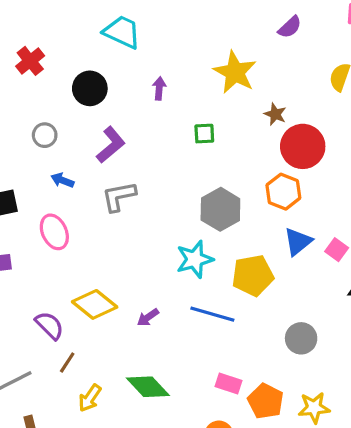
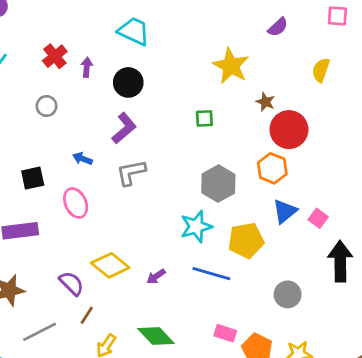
black circle: (90, 88) -> (128, 82), moved
purple arrow: (159, 88) -> (87, 67), moved
gray circle: (45, 135) -> (47, 106), moved

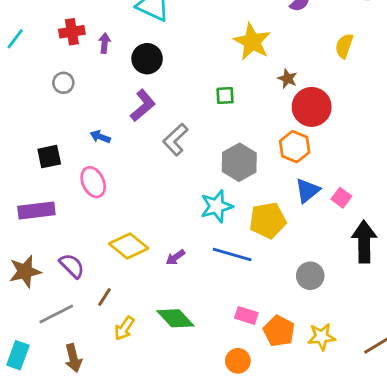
red cross: (55, 56) -> (72, 32), turned 30
gray L-shape: (131, 173) -> (175, 140), moved, turned -32
purple semicircle: (71, 283) -> (72, 266), moved

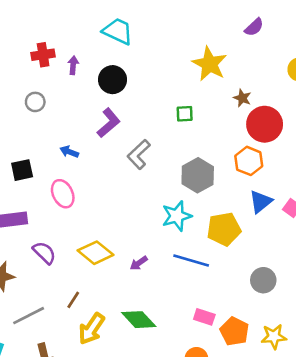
purple semicircle: (72, 266) -> (44, 253), moved
yellow arrow: (124, 328) -> (92, 329), size x1.4

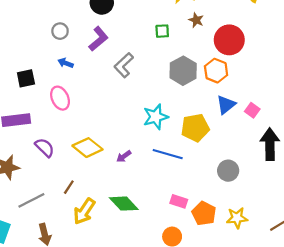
brown star: (242, 98) -> (196, 20), moved
gray circle: (35, 102) -> (60, 31), moved
gray hexagon: (198, 175) -> (183, 71), moved

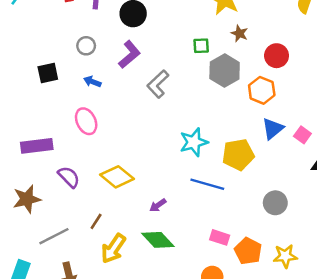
red circle: (229, 40) -> (277, 56), size x0.7
gray hexagon: (183, 71) -> (225, 71), moved
black square: (26, 78) -> (48, 73), moved
purple arrow: (124, 156) -> (158, 205), moved

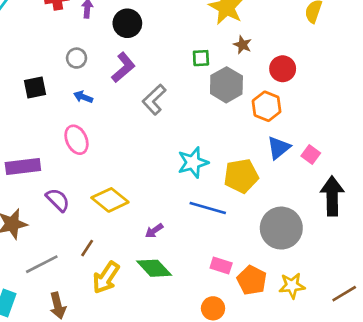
gray circle: (275, 203) -> (281, 228), size x1.6

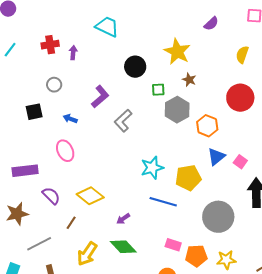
black circle: (127, 23) -> (135, 67), moved
gray circle: (77, 58) -> (54, 85), moved
red circle: (283, 69) -> (240, 98), moved, size x1.4
brown line: (87, 248) -> (71, 223), moved
orange pentagon: (252, 280) -> (196, 256), turned -30

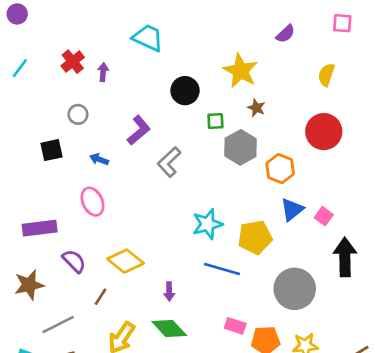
red cross: (50, 45) -> (73, 62), turned -30
purple arrow: (123, 219) -> (169, 291), turned -56

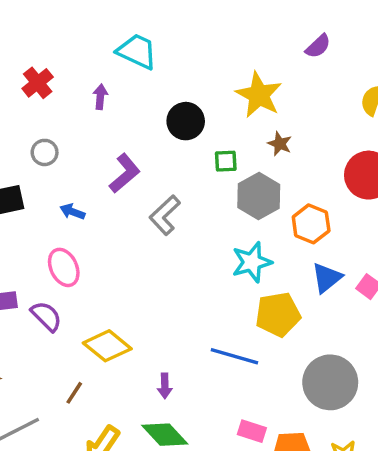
purple arrow: (103, 72) -> (100, 97), moved
cyan star: (207, 224) -> (252, 262), moved
purple semicircle: (74, 261) -> (46, 316), moved

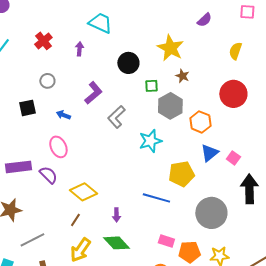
cyan star: (252, 262) -> (150, 141), moved
brown line: (74, 393) -> (75, 220), moved

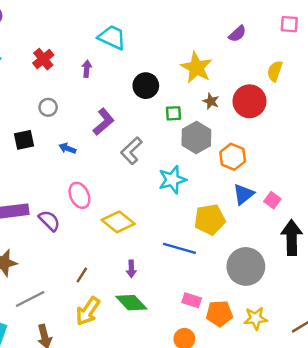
red circle: (233, 94) -> (249, 101), moved
pink ellipse: (58, 147) -> (79, 195), moved
yellow diamond: (83, 192) -> (118, 222), moved

